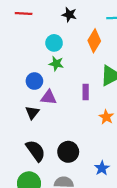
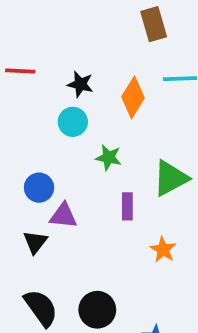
black star: (69, 15) -> (80, 84), moved
orange diamond: (94, 41) -> (133, 97), moved
green star: (56, 64) -> (109, 158), moved

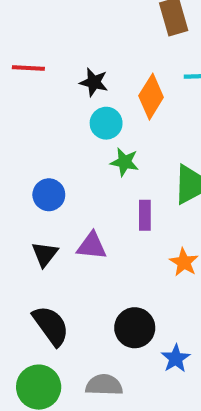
cyan circle: (73, 122) -> (106, 123), moved
purple triangle: (63, 216) -> (92, 246), moved
black circle: (97, 310) -> (135, 328), moved

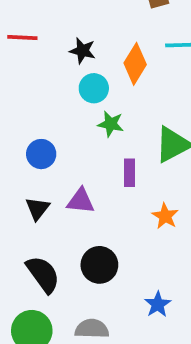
black circle: (135, 328) -> (99, 265), moved

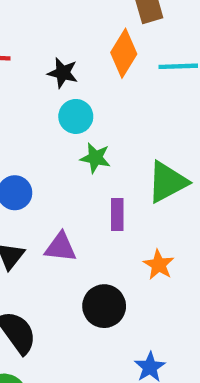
orange diamond: (135, 64) -> (124, 53), moved
black circle: (99, 265) -> (104, 306), moved

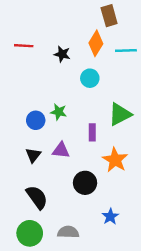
cyan circle: (76, 116) -> (90, 78), moved
green star: (95, 158) -> (59, 112), moved
orange star: (159, 265) -> (115, 160), size x1.5

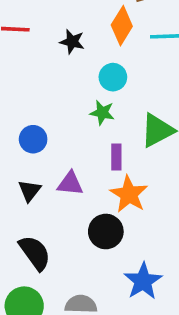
green star: (59, 112) -> (102, 113), moved
orange star: (115, 160) -> (129, 194), moved
blue star: (110, 216) -> (143, 281), size x1.5

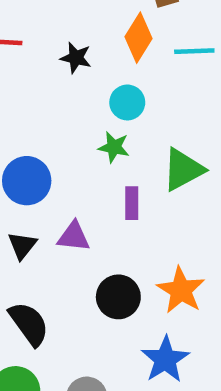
blue circle: (33, 139) -> (27, 181), size x1.4
orange star: (129, 194) -> (181, 290), moved

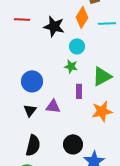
black star: (76, 58) -> (54, 26), size x1.5
orange star: (181, 290) -> (102, 111), moved, turned 30
black circle: (118, 297) -> (73, 144), moved
black semicircle: (29, 324) -> (33, 145), turned 50

